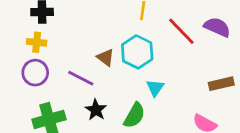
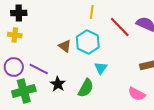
purple circle: (35, 73) -> (14, 67), moved
purple line: (81, 78) -> (39, 69), moved

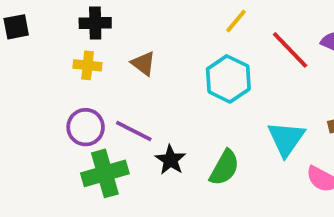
yellow line: (92, 12) -> (236, 21), turned 32
brown triangle: (65, 46) -> (143, 63), moved
cyan triangle: (101, 68) -> (286, 139), moved, size x1.5

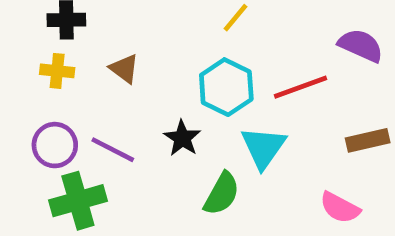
red line: (290, 50) -> (300, 87), moved, turned -66
cyan triangle: (286, 139) -> (263, 147), moved
black star: (170, 160) -> (182, 138), moved

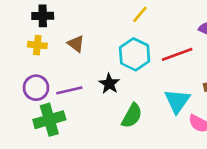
cyan triangle: (263, 147) -> (177, 101), moved
purple line: (113, 150) -> (69, 90), turned -40

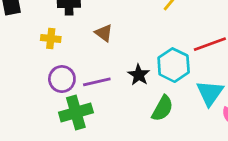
yellow cross: (37, 45) -> (51, 39), moved
cyan hexagon: (135, 54) -> (174, 65), moved

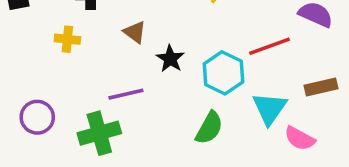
black star: (139, 75) -> (170, 59), moved
purple circle: (62, 79) -> (37, 117), moved

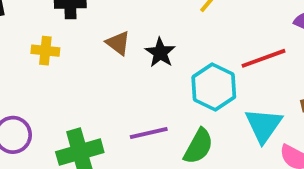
black star: (170, 59) -> (160, 53), moved
purple line: (126, 94) -> (149, 133), moved

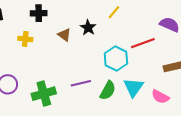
black star: (160, 53) -> (88, 28), moved
cyan triangle: (264, 125) -> (134, 87), moved

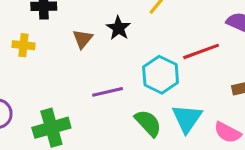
brown triangle: (64, 35) -> (83, 39), turned 32
purple line: (81, 83) -> (108, 92), moved
green semicircle: (108, 91) -> (148, 123), turned -72

